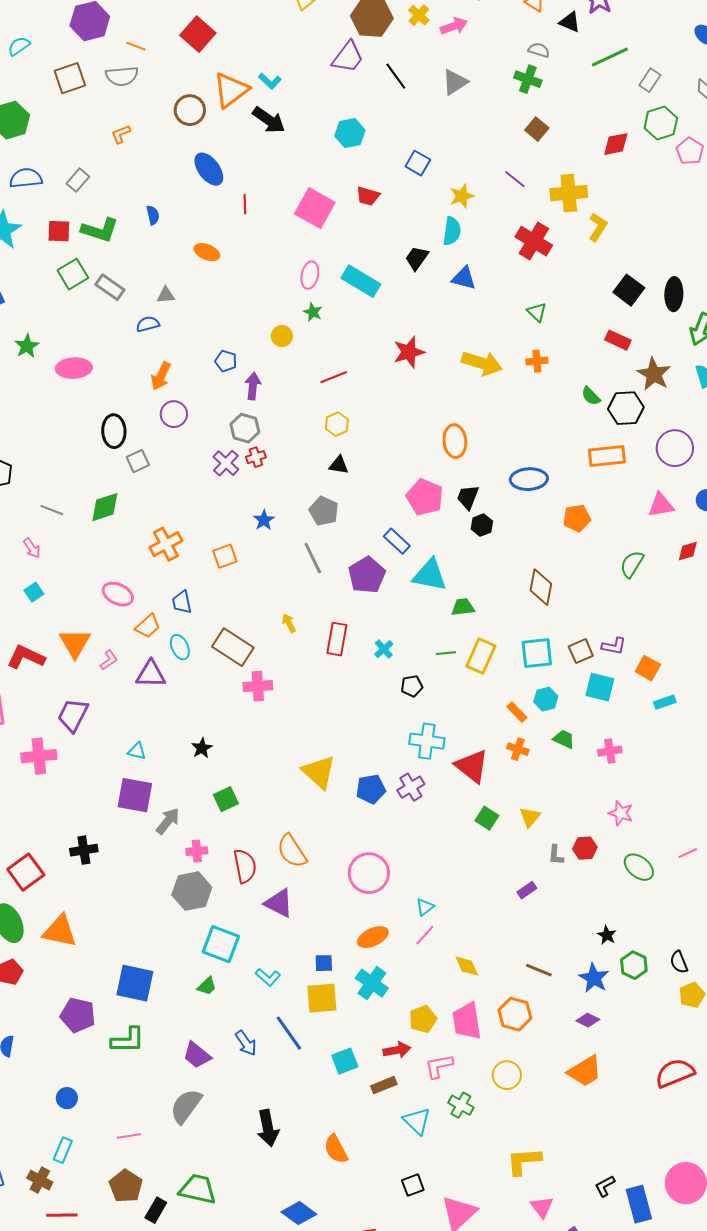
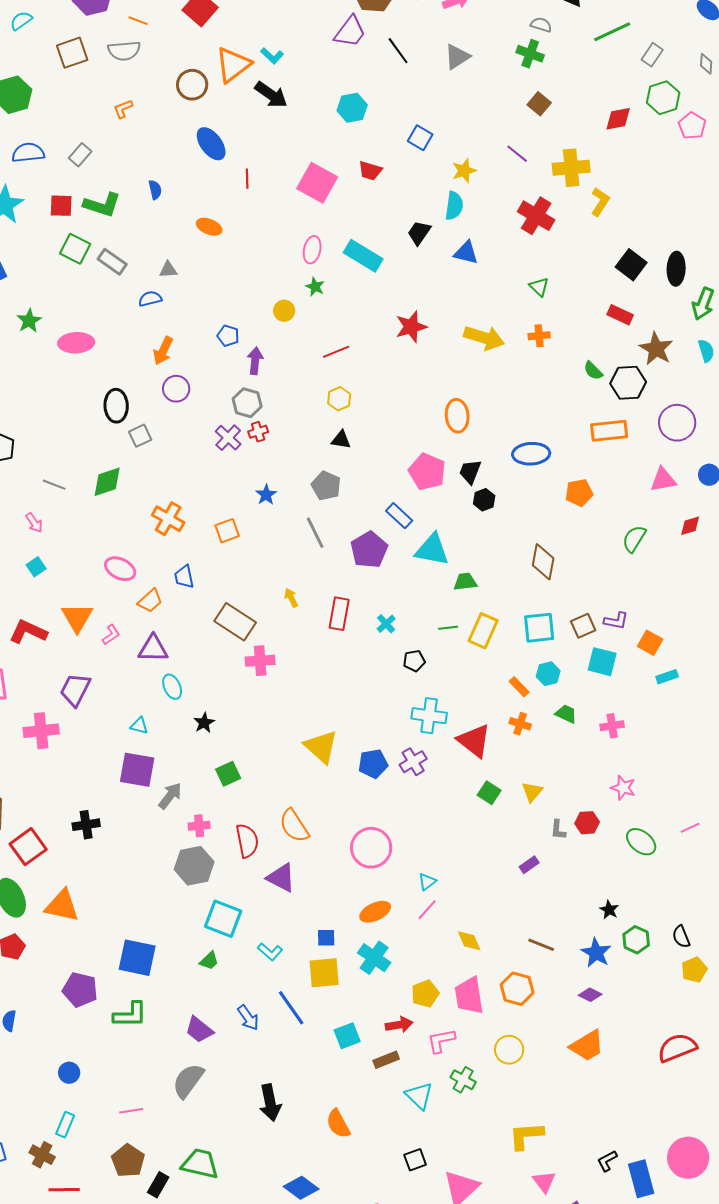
green square: (73, 274) -> (75, 249), turned -32
orange cross: (166, 544) -> (168, 519), turned -32
cyan ellipse: (180, 647) -> (172, 687), moved

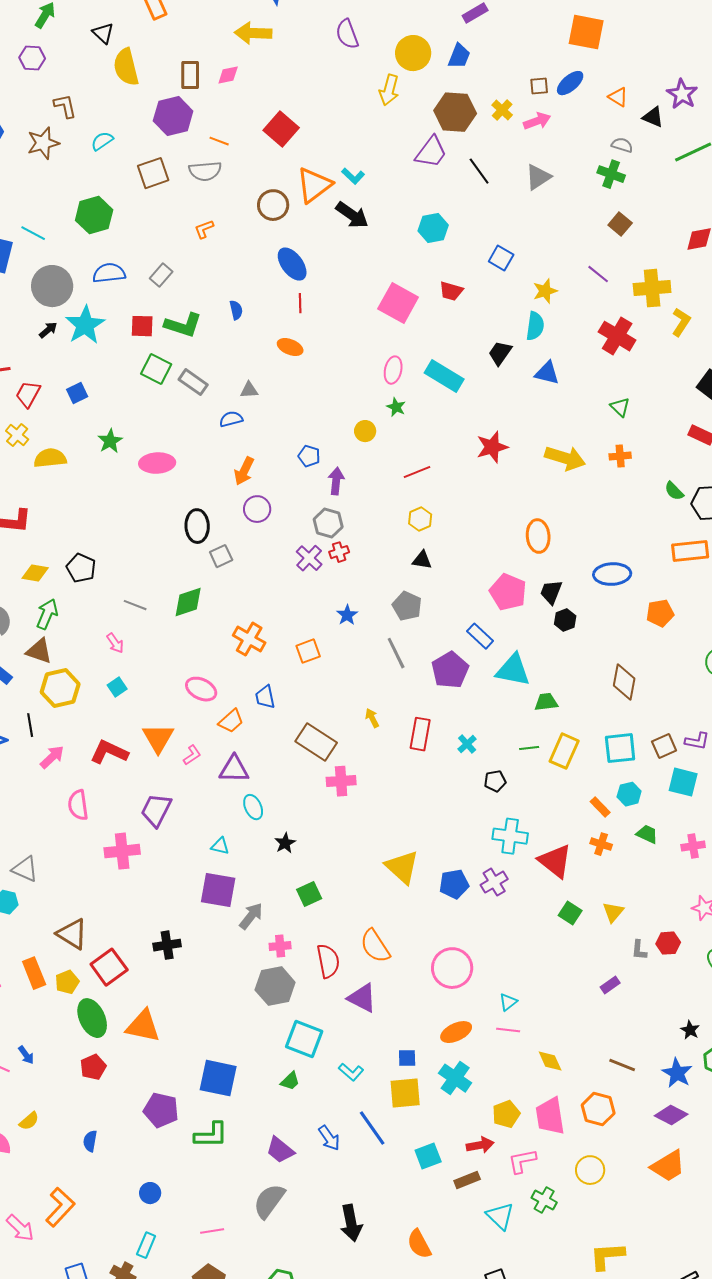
red line: (247, 179) -> (300, 303), moved
pink line: (427, 910) -> (508, 1030), turned 55
purple diamond: (590, 995) -> (671, 1115), size x1.4

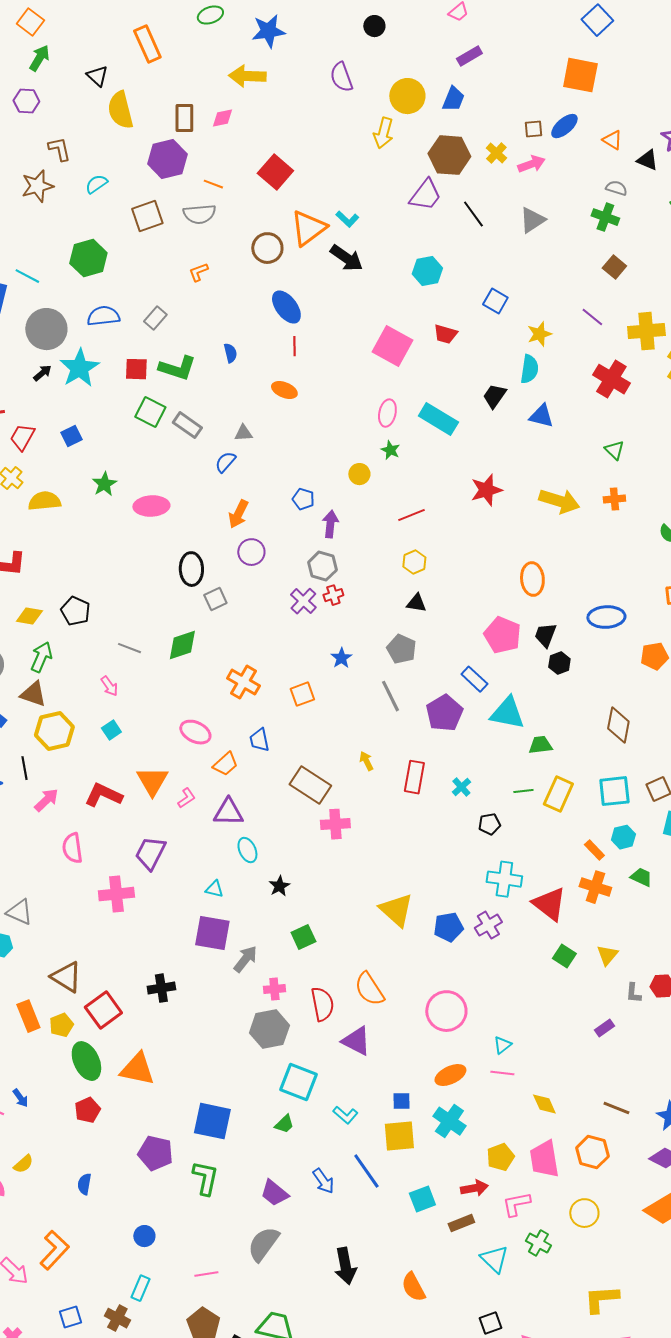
blue semicircle: (231, 419) -> (225, 462), turned -35
orange cross: (601, 844) -> (595, 887), size x1.4
green L-shape: (211, 1135) -> (205, 1178), turned -78

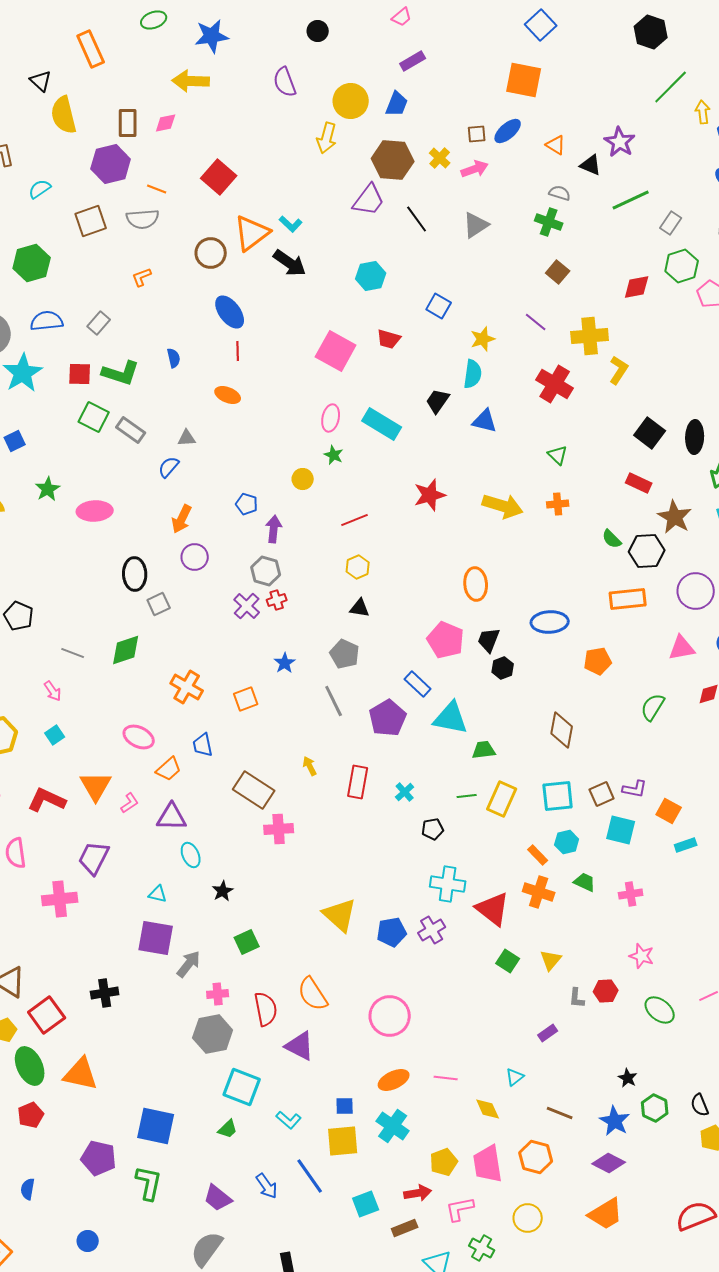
cyan triangle: (502, 1045) -> (515, 1077), moved

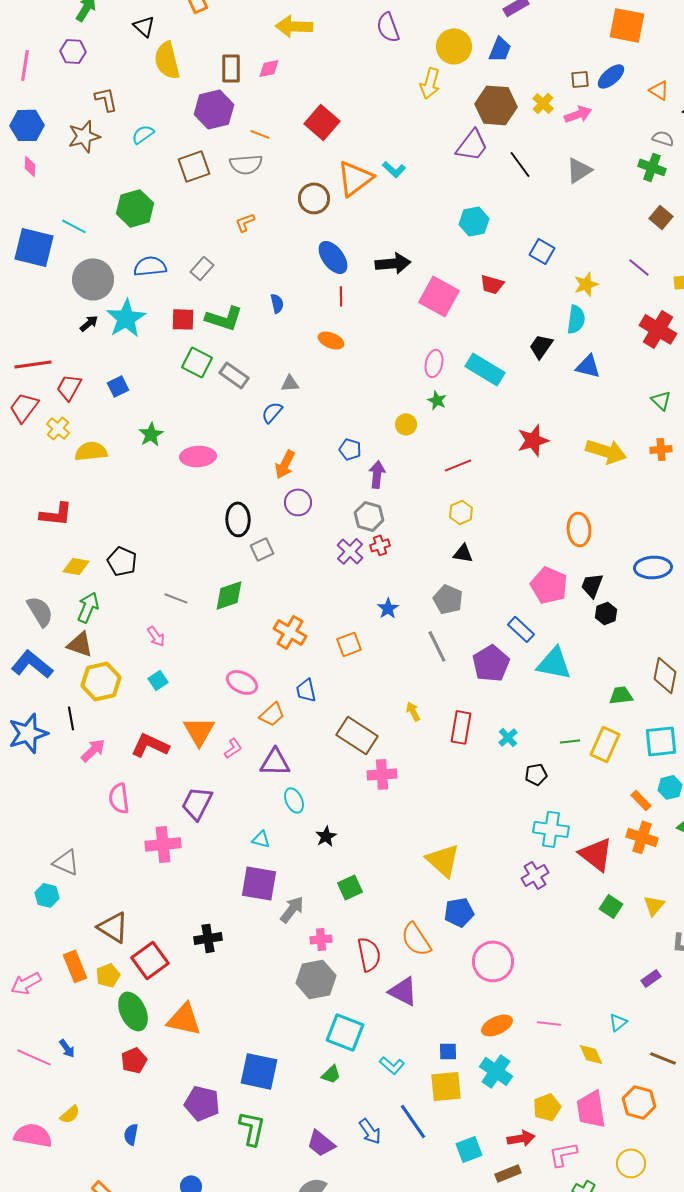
black arrow: (290, 263) -> (393, 263), moved, turned -40
green trapezoid: (484, 750) -> (621, 695), moved
blue pentagon: (392, 932) -> (459, 912), moved

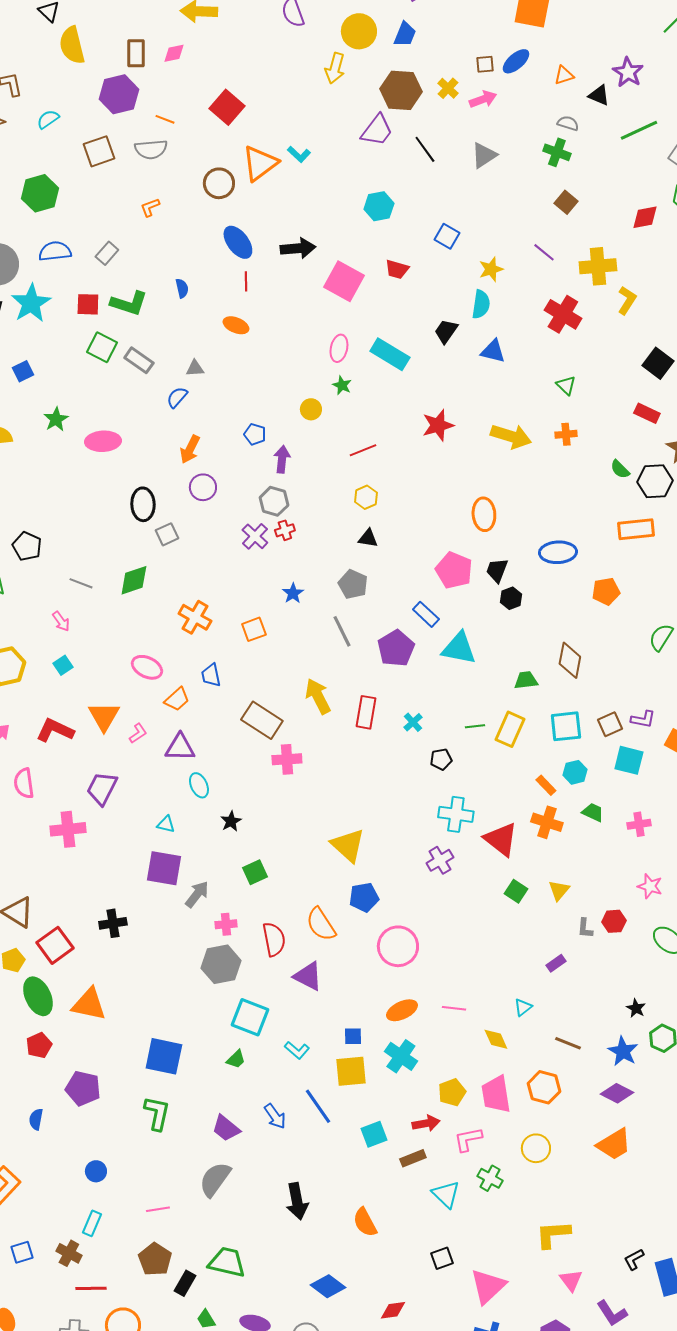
orange triangle: (659, 90) -> (564, 75), turned -50
yellow arrow: (413, 711) -> (318, 696), size x1.8
purple pentagon: (202, 1103) -> (83, 1088), moved

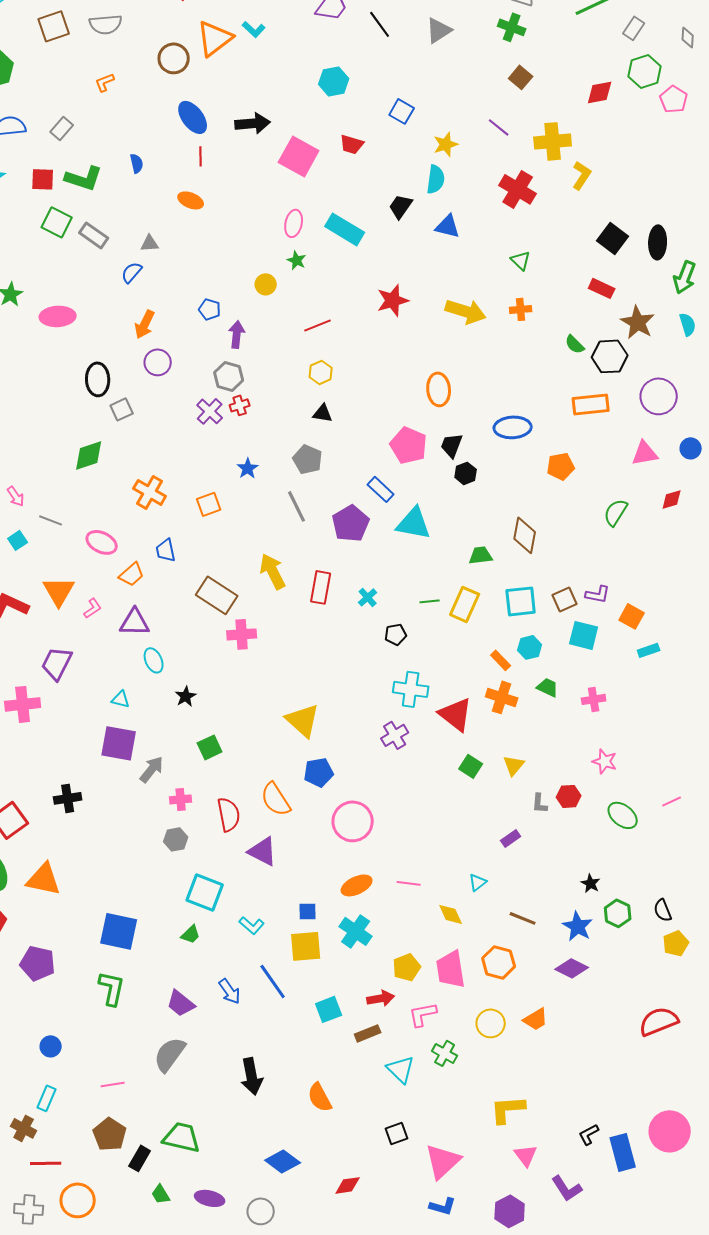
gray line: (81, 583) -> (51, 520), moved
gray hexagon: (221, 964) -> (176, 839), size x0.6
orange trapezoid: (614, 1144) -> (536, 1019), moved, size x0.7

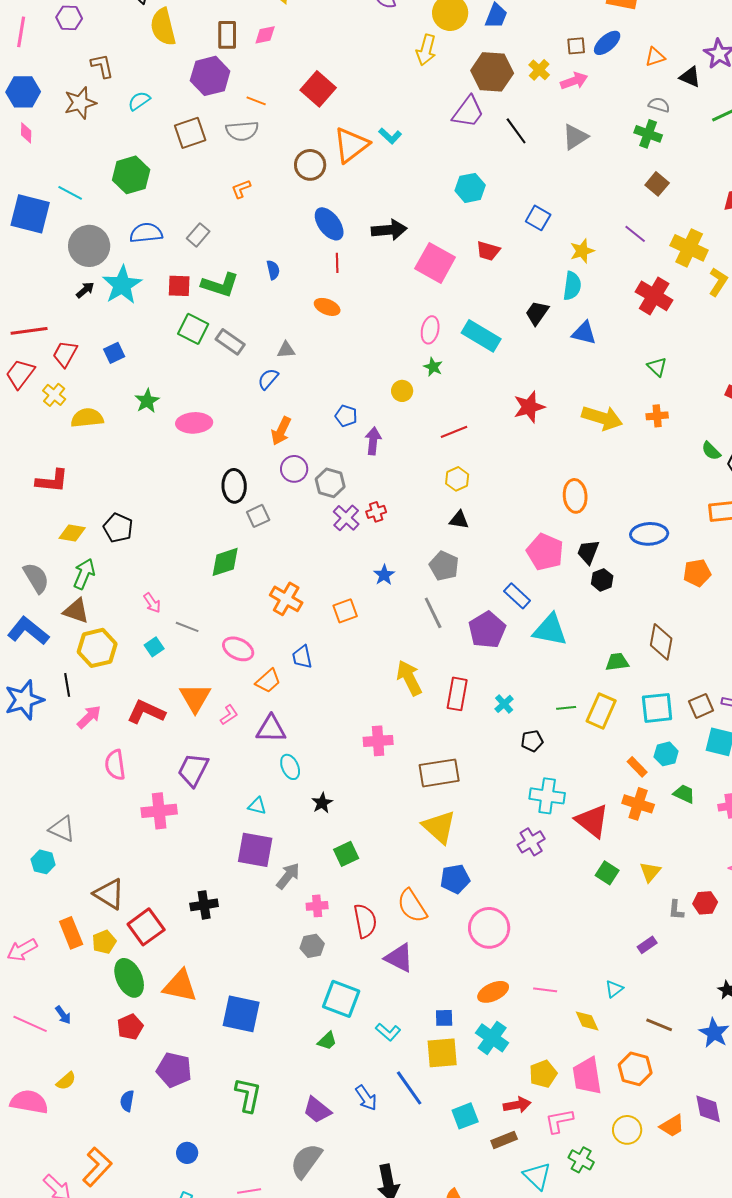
yellow cross: (553, 141) -> (689, 248), turned 30
gray hexagon: (229, 376) -> (330, 483), moved
brown rectangle: (217, 595) -> (439, 773), moved, turned -42
blue square: (119, 931) -> (241, 1014), moved
purple diamond: (572, 968) -> (708, 1109), moved, turned 52

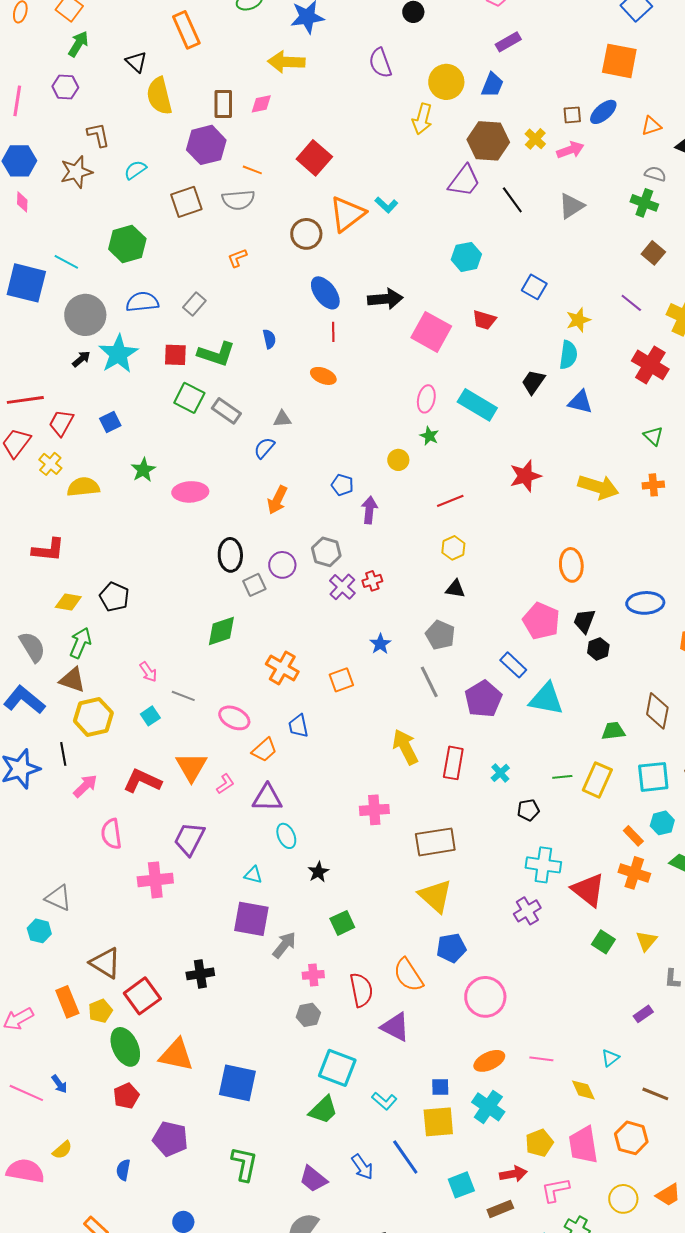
purple circle: (294, 469) -> (282, 565), moved
green trapezoid: (327, 1041) -> (323, 1110), size x1.5

